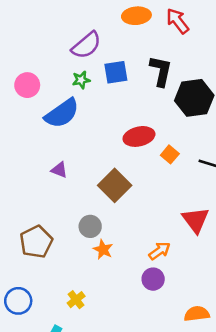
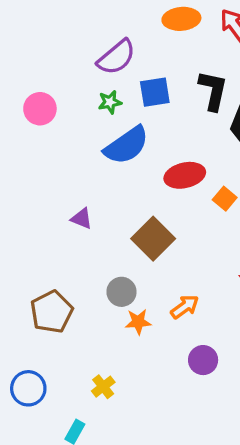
blue semicircle: (62, 113) -> (126, 145), moved
orange star: (103, 250) -> (138, 322), turned -30
orange arrow: (160, 251) -> (185, 307), moved

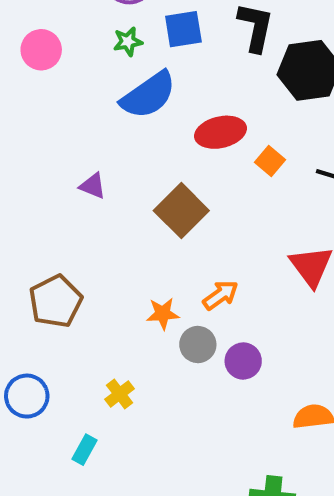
gray circle: (121, 292) -> (198, 345), moved

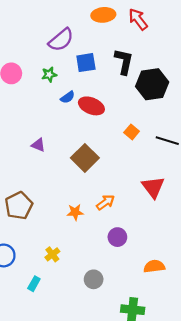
green star: (128, 42) -> (49, 74), moved
blue semicircle: (148, 95) -> (68, 97), size x0.5
red ellipse: (221, 132) -> (91, 106), moved, turned 35
gray circle: (198, 345) -> (94, 279), moved

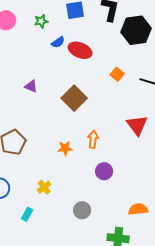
orange arrow: (105, 202) -> (93, 139), turned -48
orange semicircle: (154, 266) -> (138, 209), moved

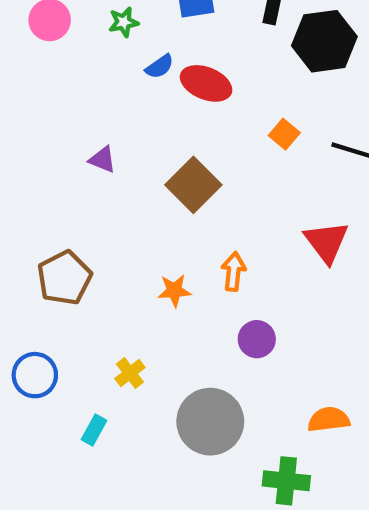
gray circle: (82, 210) -> (210, 422), size x1.8

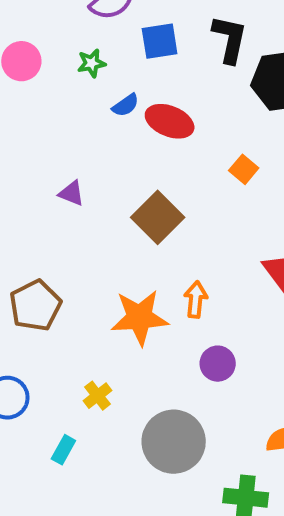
orange star: (174, 291) -> (140, 317), size x1.8

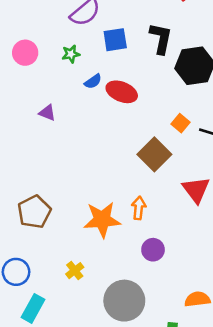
orange square: (244, 169) -> (180, 123), moved
purple triangle: (71, 193) -> (47, 113), moved
brown square: (158, 217) -> (154, 154), moved
cyan rectangle: (63, 450) -> (33, 308), moved, size x1.5

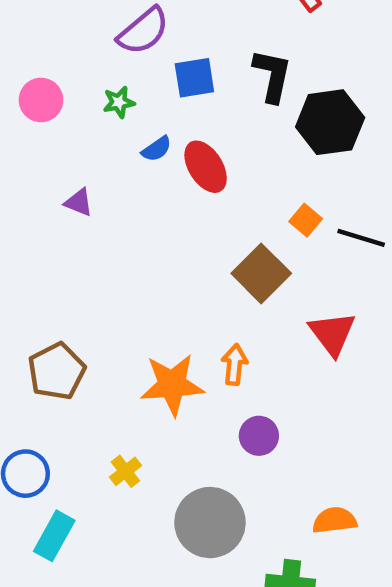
red ellipse: (122, 92) -> (206, 167), turned 36

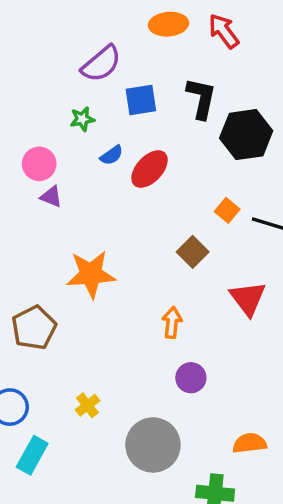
pink circle: (41, 100) -> (39, 164), moved
red ellipse: (206, 167) -> (150, 169), turned 75
brown square: (261, 273) -> (193, 252), size x0.7
orange star: (172, 385) -> (91, 274), moved

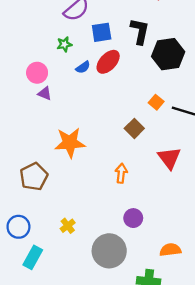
red ellipse: (150, 169) -> (108, 62), moved
purple circle: (191, 378) -> (133, 218), moved

